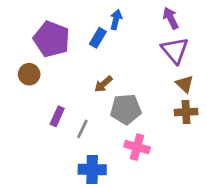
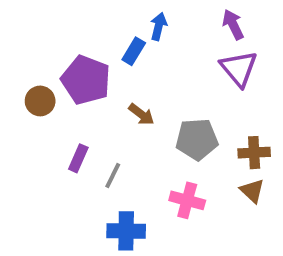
purple pentagon: (52, 39) -> (86, 80), moved
brown arrow: (103, 84) -> (141, 114), turned -102
brown triangle: (185, 84) -> (252, 191), moved
gray pentagon: (126, 109) -> (197, 139), moved

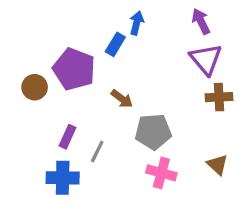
gray pentagon: (197, 139) -> (153, 132), moved
brown cross: (254, 153) -> (219, 97), moved
blue cross: (126, 231) -> (63, 178), moved

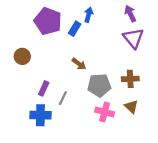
purple pentagon: (74, 69) -> (48, 21), moved
brown cross: (219, 97) -> (130, 79), moved
brown triangle: (217, 165) -> (131, 107), moved

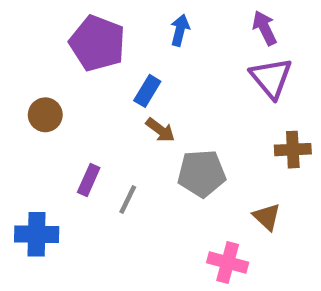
blue rectangle: (75, 29) -> (147, 91), moved
brown cross: (130, 79) -> (293, 150), moved
pink cross: (105, 112) -> (228, 262), moved
blue cross: (40, 115) -> (37, 234), moved

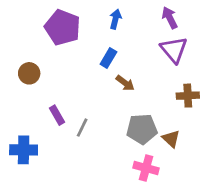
blue rectangle: (147, 91) -> (108, 58), moved
brown arrow: (160, 130) -> (125, 83), moved
gray pentagon: (202, 173) -> (142, 129), moved
purple rectangle: (89, 180) -> (57, 115), turned -54

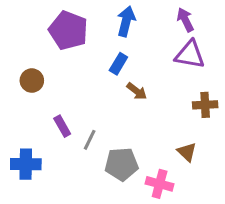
blue arrow: (115, 19) -> (126, 21), size x1.4
purple triangle: (174, 50) -> (190, 55), turned -40
gray pentagon: (142, 129) -> (122, 164), moved

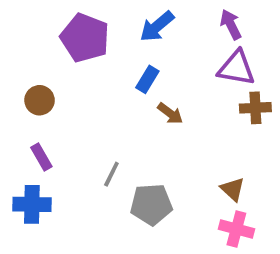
blue arrow: (126, 21) -> (157, 26), turned -144
brown cross: (205, 105) -> (255, 108), moved
purple rectangle: (62, 126) -> (41, 157), moved
pink cross: (160, 184) -> (236, 229), moved

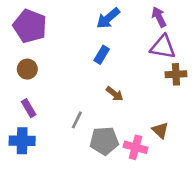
purple pentagon: (85, 38) -> (30, 26), moved
brown arrow: (170, 113) -> (115, 94), moved
pink cross: (236, 229) -> (136, 147), moved

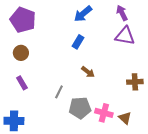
brown cross: (176, 74) -> (135, 82), moved
brown triangle: (160, 130) -> (125, 118), moved
blue cross: (22, 141) -> (14, 121), moved

